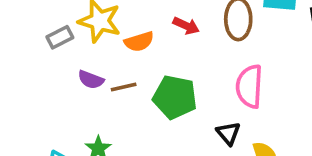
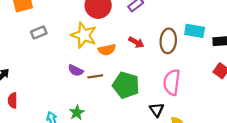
gray rectangle: (60, 37) -> (39, 32), moved

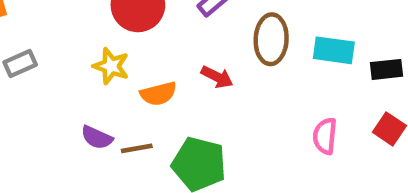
yellow star: (84, 35) -> (111, 66), size x0.7
brown ellipse: (168, 41) -> (271, 39), moved
pink semicircle: (172, 82) -> (325, 136), moved, size x0.7

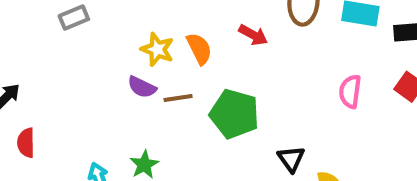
yellow star: (111, 66) -> (157, 49), moved
orange semicircle: (158, 94) -> (199, 49), turned -104

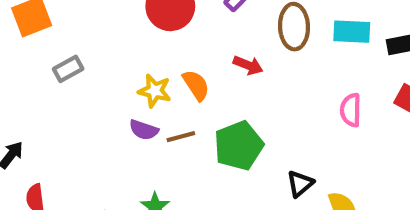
green pentagon: (234, 114) -> (239, 146), turned -30
black triangle: (291, 159) -> (300, 184), turned 32

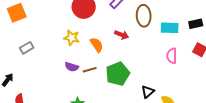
cyan rectangle: (352, 32) -> (170, 28), moved
gray rectangle: (68, 69) -> (27, 48), moved
yellow star: (155, 91) -> (72, 38), moved

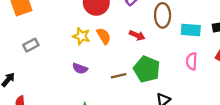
orange semicircle: (97, 45) -> (104, 36), moved
brown line: (90, 70) -> (119, 76), moved
green pentagon: (118, 74) -> (147, 69), moved, turned -30

